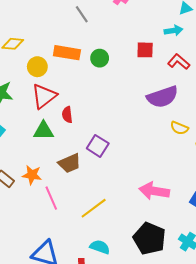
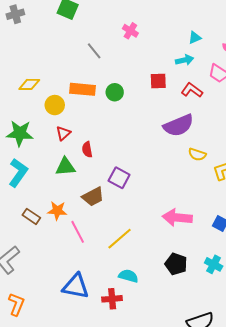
red triangle: (44, 96) -> (63, 133), size x0.6
black pentagon: (149, 238) -> (176, 264), size x0.7

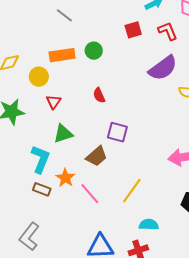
red L-shape: (192, 90) -> (168, 31), turned 45
red semicircle: (87, 150) -> (99, 95), moved
cyan L-shape: (18, 173) -> (40, 159), moved
orange star: (57, 211) -> (65, 178), turned -30

